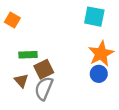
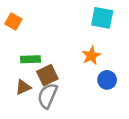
orange star: (101, 54) -> (91, 56), moved, size x0.7
brown triangle: (21, 81) -> (23, 87), turned 48

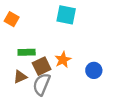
cyan square: (102, 18) -> (66, 15), moved
orange star: (91, 56) -> (63, 60), moved

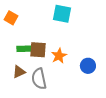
brown square: (42, 66) -> (38, 50), moved, turned 30
gray semicircle: (42, 84) -> (39, 79), turned -35

